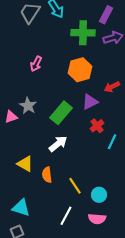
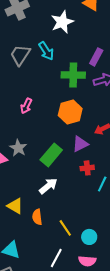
red cross: (97, 126) -> (87, 168), turned 32

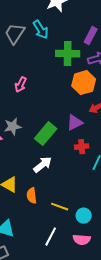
orange hexagon: (70, 112) -> (84, 83), moved
gray star: (18, 148) -> (13, 127), turned 30
yellow line: (65, 228) -> (60, 207), turned -36

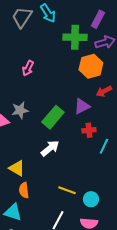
orange semicircle: (32, 196) -> (24, 190), moved

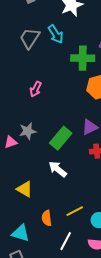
white arrow: (50, 148) -> (58, 169), turned -102
orange semicircle: (24, 190) -> (47, 218), moved
yellow line: (67, 190) -> (75, 211), turned -48

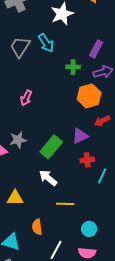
green cross: (83, 58) -> (73, 67), size x0.6
yellow triangle: (25, 189) -> (15, 198), turned -30
yellow line: (75, 211) -> (65, 204), moved, turned 30

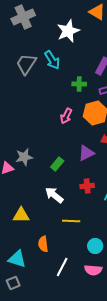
pink arrow: (26, 98) -> (66, 116), moved
green rectangle: (51, 147) -> (57, 164), size x0.6
red cross: (87, 160) -> (87, 186), moved

